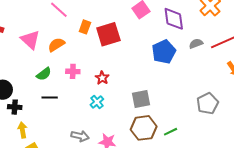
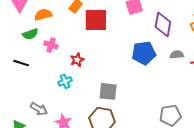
green semicircle: (44, 74) -> (30, 34), moved

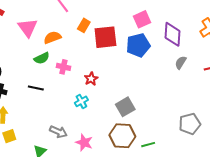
blue pentagon: (144, 53) -> (138, 45), moved
gray semicircle: (177, 55) -> (181, 63), moved, turned -48
gray square: (108, 91) -> (125, 107), turned -30

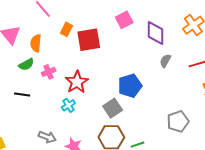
orange semicircle: (52, 37) -> (36, 43), turned -60
blue pentagon: (138, 45) -> (130, 86), moved
pink cross: (63, 67) -> (49, 72), turned -32
red star: (91, 79) -> (77, 82), size x1.6

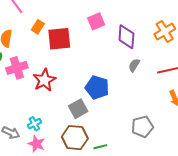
pink cross: (49, 72) -> (17, 68), size x1.5
blue pentagon: (130, 86) -> (97, 88), turned 30
cyan cross: (68, 105) -> (34, 124), moved

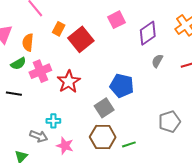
purple diamond: (126, 37) -> (148, 33), turned 55
red square: (59, 39) -> (81, 39), turned -30
cyan cross: (34, 124) -> (53, 121), moved, turned 32

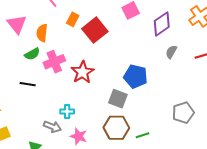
gray square: (104, 108) -> (118, 99), turned -36

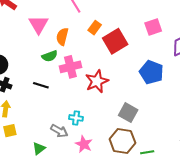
blue pentagon: (136, 76) -> (151, 72), moved

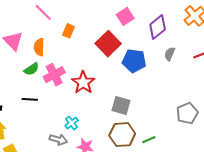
red square: (115, 41) -> (108, 44), moved
cyan cross: (76, 118) -> (72, 123), turned -32

